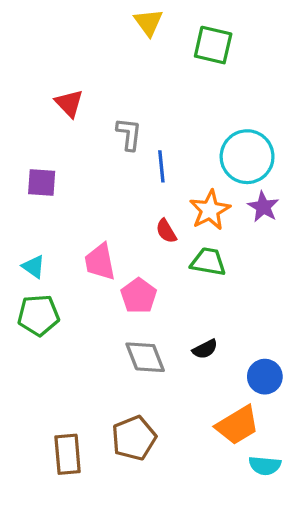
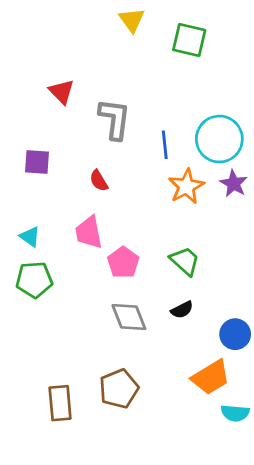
gray L-shape: (129, 134) -> (115, 119), size x1.4
blue line: (161, 166) -> (165, 145), moved
red semicircle: (166, 231) -> (99, 181), moved
green trapezoid: (208, 262) -> (185, 261), moved, turned 32

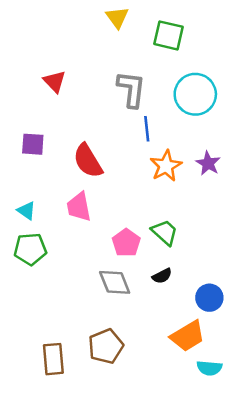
gray L-shape: (115, 119) -> (131, 89), moved
cyan circle: (219, 139) -> (195, 94), moved
red semicircle: (99, 181) -> (88, 161), size x1.8
pink pentagon: (123, 262) -> (126, 243), moved

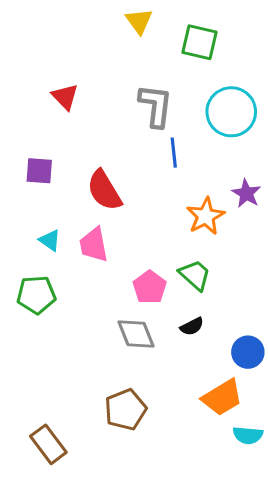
orange star: (166, 166) -> (206, 216), moved
cyan triangle: (26, 211) -> (50, 240), moved
brown rectangle: (53, 359) -> (48, 444), moved, turned -32

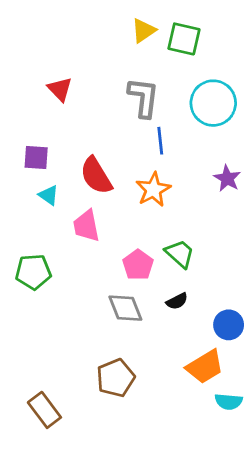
yellow triangle: (139, 21) -> (144, 31), moved, turned 32
orange star: (206, 216) -> (153, 190), moved
cyan triangle: (50, 240) -> (49, 195), moved

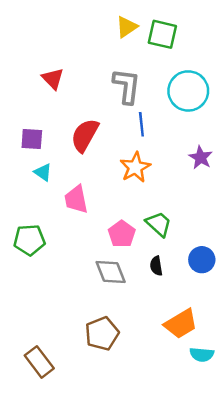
red semicircle: (96, 176) -> (85, 135), moved, turned 60
black semicircle: (177, 301) -> (156, 266), turned 108
blue circle: (229, 325) -> (202, 260), moved

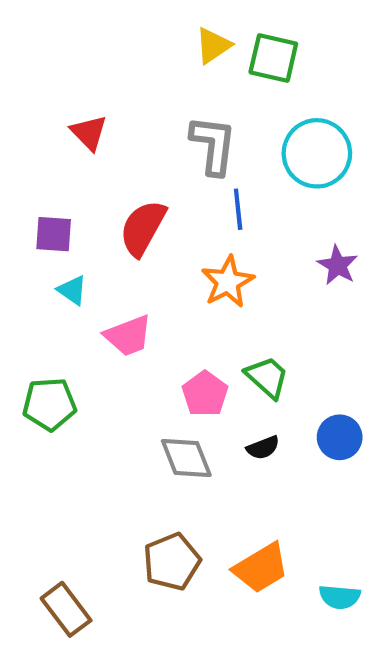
pink trapezoid: (76, 199) -> (128, 336), turned -100
black semicircle: (156, 266) -> (263, 448), turned -102
orange trapezoid: (181, 324) -> (261, 568), moved

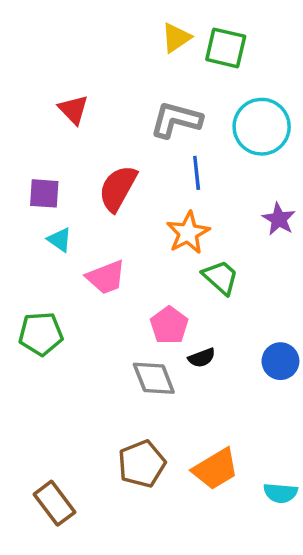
gray L-shape: (213, 145) -> (176, 120), turned -82
green trapezoid: (267, 377) -> (221, 277), moved
black semicircle: (263, 448) -> (202, 358), moved

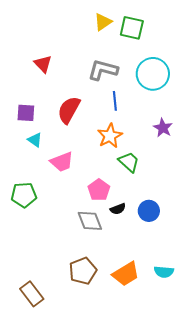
blue circle: (280, 361) -> (149, 211), moved
cyan semicircle: (280, 493) -> (164, 272), moved

